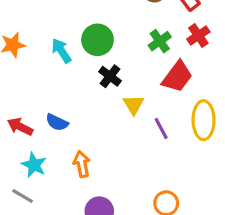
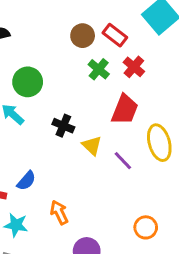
green circle: (97, 40) -> (28, 82), moved
green cross: (160, 41) -> (99, 69), moved
blue semicircle: (57, 122) -> (26, 181), turned -60

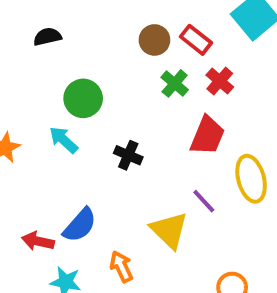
yellow triangle: (92, 146) -> (169, 230), moved, size x1.5
blue semicircle: (26, 181) -> (80, 225), size x1.4

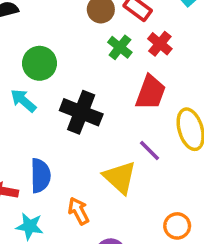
black cross: (128, 155) -> (81, 112), size x1.6
blue semicircle: (80, 225) -> (40, 176), turned -40

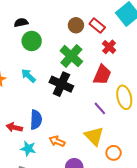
green cross: (120, 47) -> (71, 56), moved, size x1.6
green circle: (39, 63) -> (32, 41), moved
yellow triangle: (120, 177) -> (94, 136), moved
orange arrow: (79, 211) -> (57, 141), turned -42

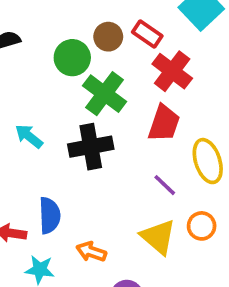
green circle: (32, 41) -> (72, 58), moved
red cross: (109, 47) -> (172, 71), size x1.5
black cross: (61, 84) -> (91, 147), turned -30
orange circle: (114, 153) -> (202, 226), moved

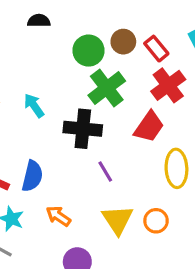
purple line: (165, 185) -> (105, 172), moved

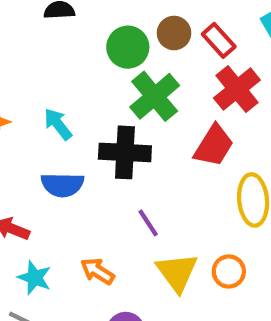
purple line: (105, 172) -> (148, 223), moved
blue semicircle: (32, 176) -> (62, 185), moved, turned 80

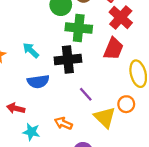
green cross: (155, 96) -> (79, 28), turned -35
orange circle: (229, 271) -> (126, 104), moved

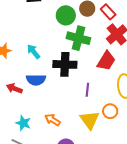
purple line: (86, 94) -> (87, 90), moved, turned 40
red arrow: (16, 108) -> (14, 88), moved

